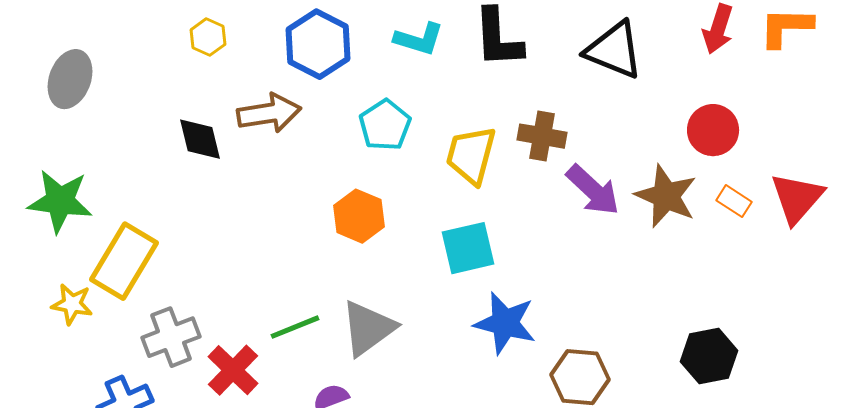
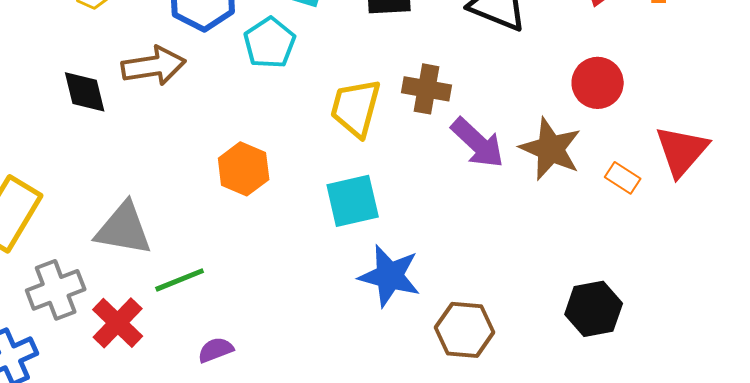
cyan pentagon: (385, 125) -> (270, 43), moved
orange rectangle: (734, 201) -> (623, 178), moved
gray triangle: (368, 328) -> (124, 229), moved, turned 46

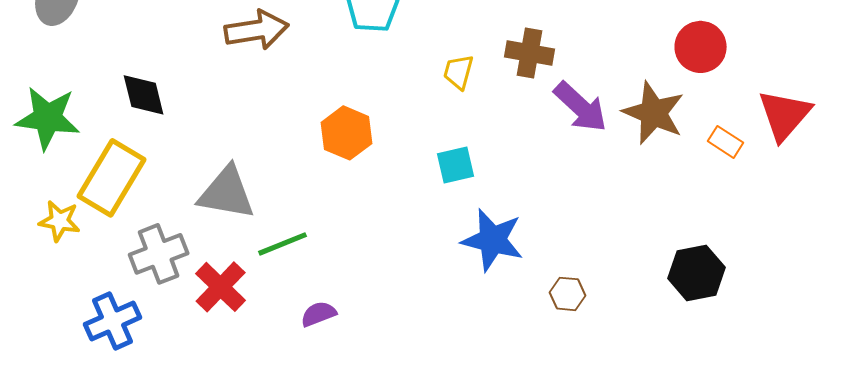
black diamond: (85, 92) -> (144, 95), moved
yellow trapezoid: (356, 108) -> (459, 72), size x0.6
cyan square: (353, 201) -> (456, 165), size x0.7
brown hexagon: (465, 330) -> (568, 294), size x0.6

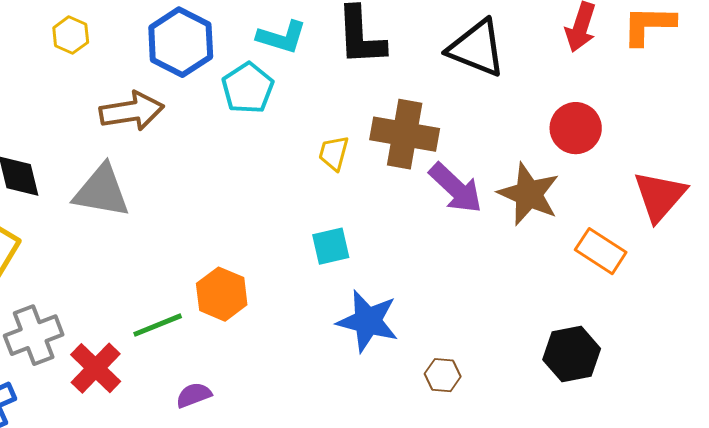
brown cross: (530, 53) -> (405, 134), size x1.4
orange hexagon: (347, 133) -> (222, 294), moved
orange rectangle: (726, 142) -> (601, 251), moved, size x1.4
gray triangle: (227, 193) -> (102, 191), moved

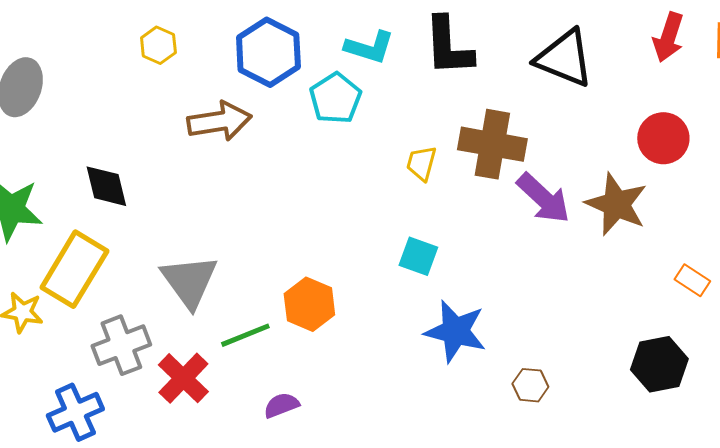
gray triangle: (102, 191) -> (189, 281), moved, turned 44
cyan square: (331, 246) -> (418, 256), turned 33
orange rectangle: (601, 251) -> (692, 280), moved, size x0.7

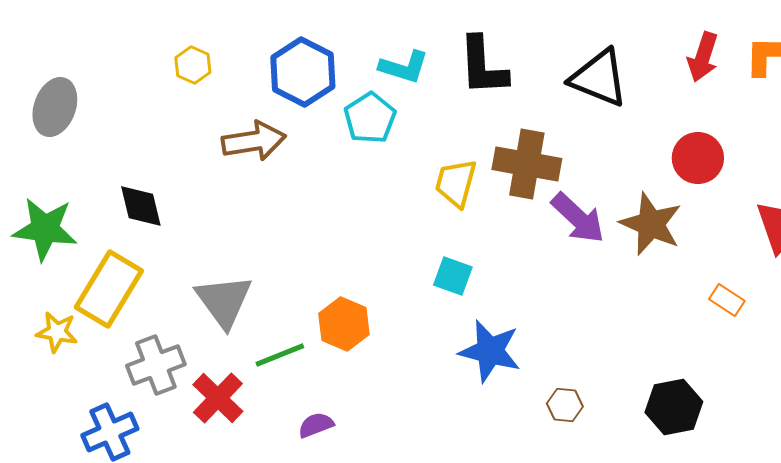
yellow trapezoid: (421, 163) -> (456, 183), size x1.4
black hexagon: (659, 364) -> (674, 407), moved

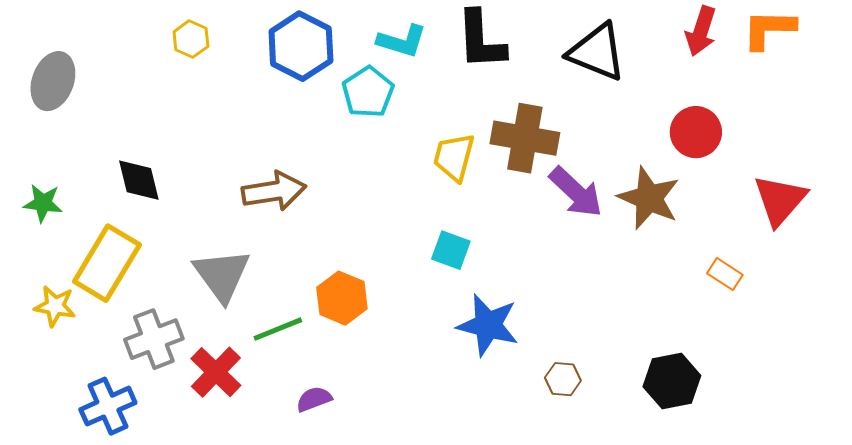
brown arrow: (254, 141) -> (274, 191), moved
green star: (45, 229) -> (43, 203), size x0.6

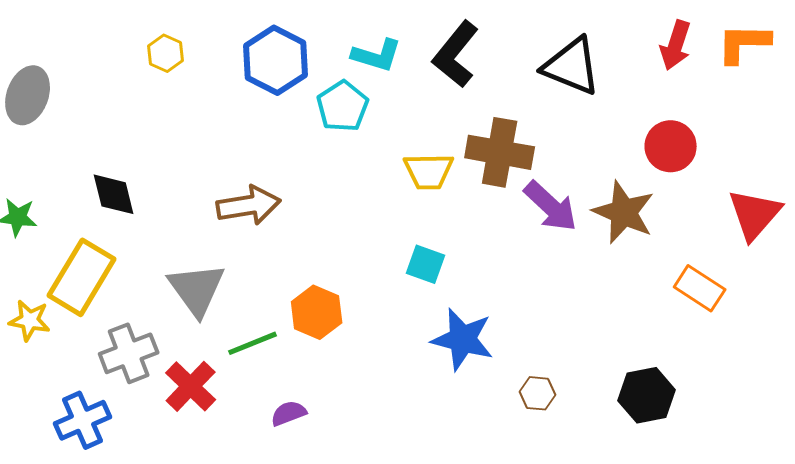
black L-shape: (481, 40) -> (456, 54), turned 42
yellow trapezoid: (454, 157) -> (429, 171), turned -106
orange rectangle: (725, 274) -> (700, 288), size x1.4

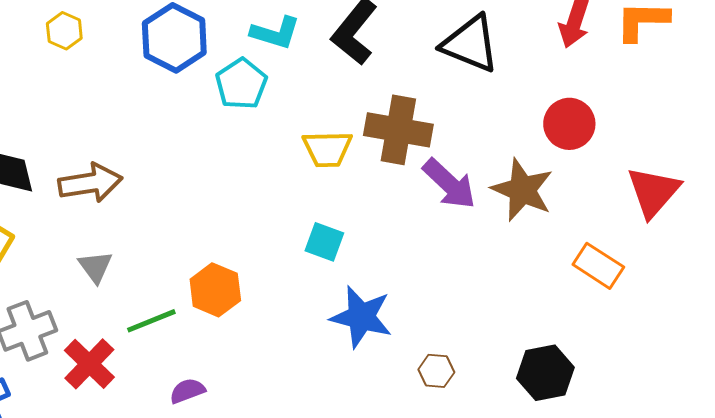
brown arrow: (249, 205) -> (90, 183), moved
gray triangle: (197, 289) -> (95, 267), size x0.6

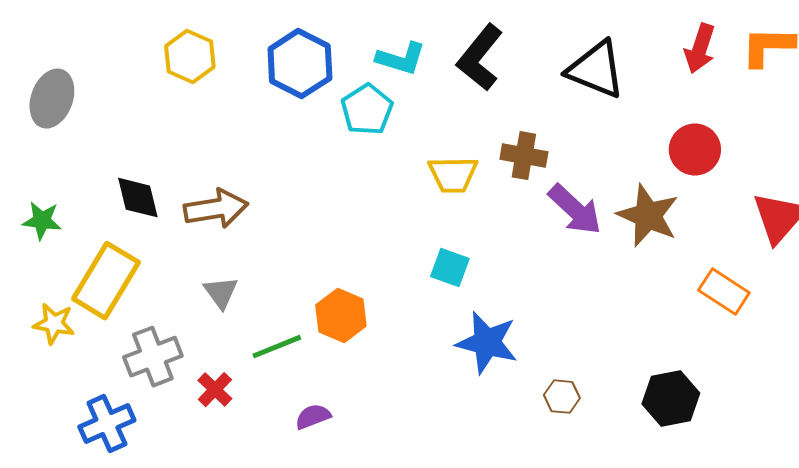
yellow hexagon: (64, 31) -> (190, 57), size x1.4
brown cross: (398, 130) -> (524, 156), size x0.7
red cross: (89, 364) -> (215, 390), size x0.7

